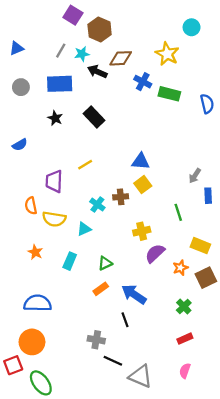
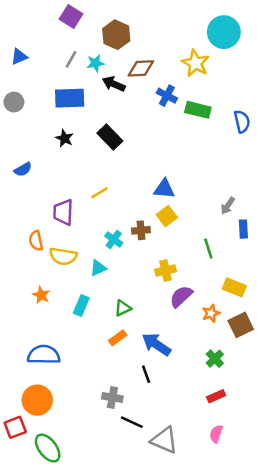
purple square: (73, 15) -> (71, 17), moved
cyan circle: (192, 27) -> (224, 32), size x1.6
gray circle: (21, 87) -> (14, 102), moved

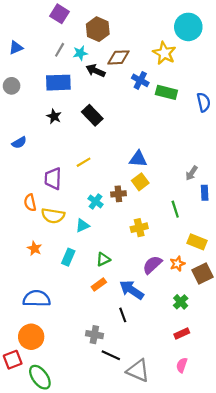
purple semicircle: (181, 296) -> (152, 265), moved

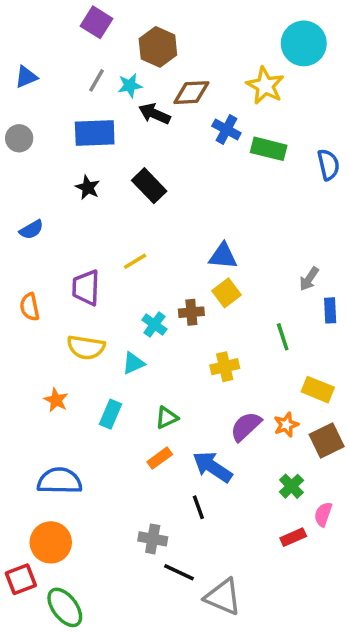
orange semicircle: (30, 203) -> (30, 307), moved
pink semicircle: (182, 365) -> (323, 514), moved

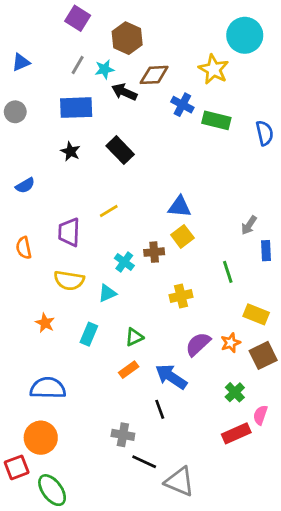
red rectangle: (293, 537) -> (236, 433), size x1.4

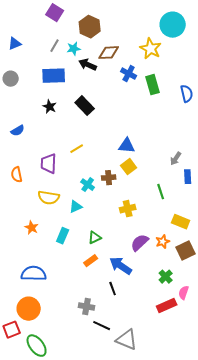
green rectangle: (216, 120) -> (153, 85), turned 60

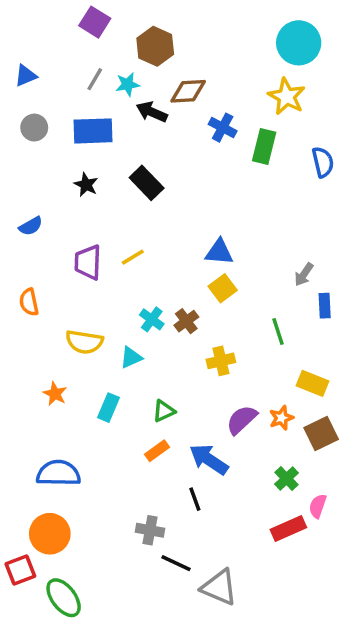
yellow star: (151, 49) -> (287, 96), moved
gray circle: (11, 79) -> (34, 128), moved
green rectangle: (153, 85) -> (264, 147), turned 30
purple trapezoid: (49, 164) -> (88, 262), moved
brown cross: (109, 178) -> (186, 321), moved, turned -32

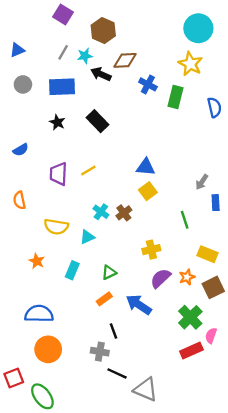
yellow cross: (221, 361) -> (151, 250), moved
green cross: (287, 478) -> (190, 317), size x1.5
black line: (195, 499) -> (114, 331), moved
orange circle: (50, 534) -> (48, 349), moved

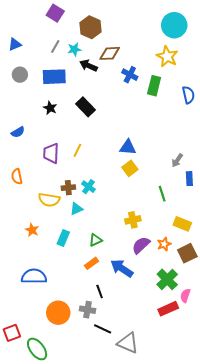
yellow line: (88, 170) -> (77, 150), turned -32
brown cross: (124, 213) -> (68, 188), moved, turned 32
orange circle: (48, 349) -> (58, 313), moved

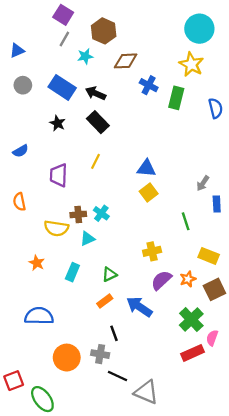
gray line: (55, 46) -> (64, 39), moved
black arrow: (88, 66) -> (96, 93), moved
blue rectangle: (54, 77) -> (62, 87), turned 35
yellow line: (77, 150) -> (96, 161), moved

